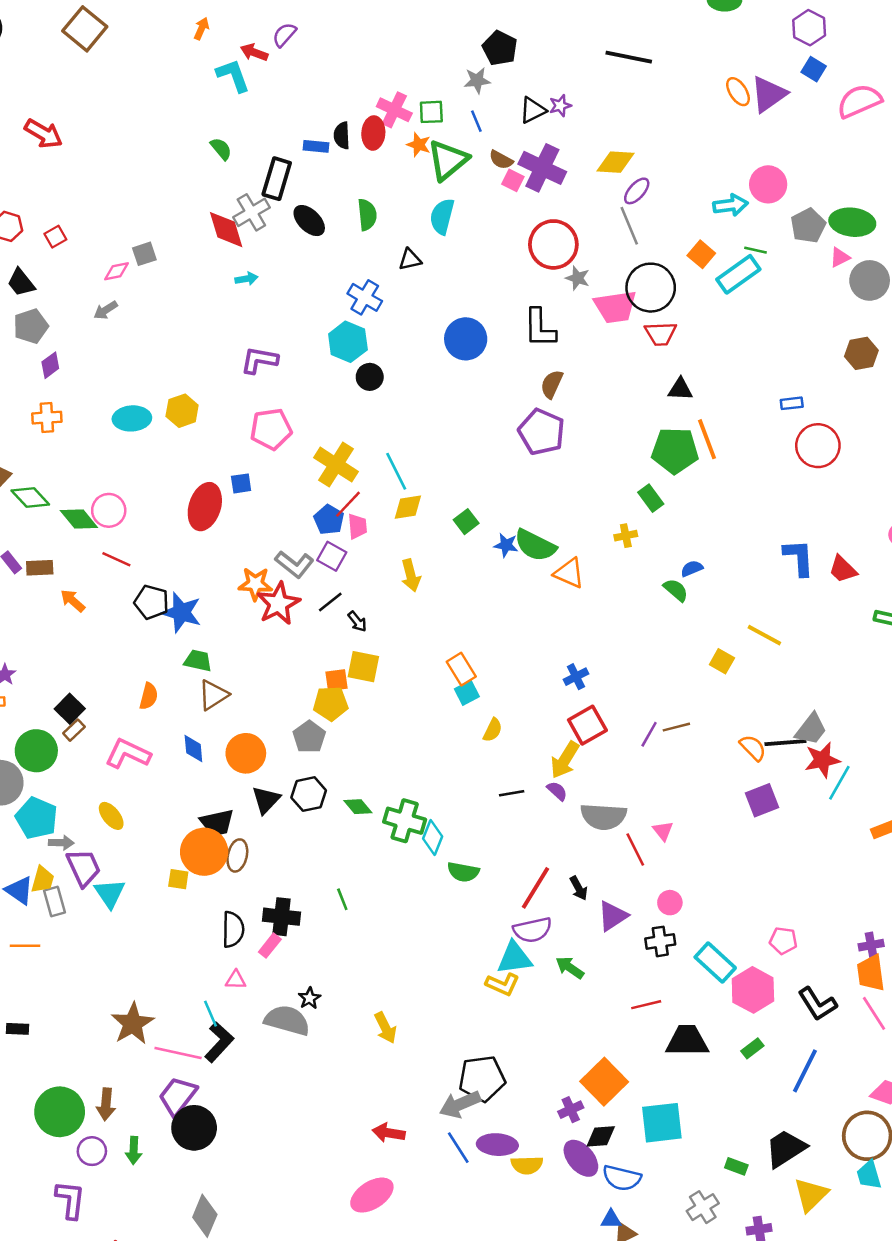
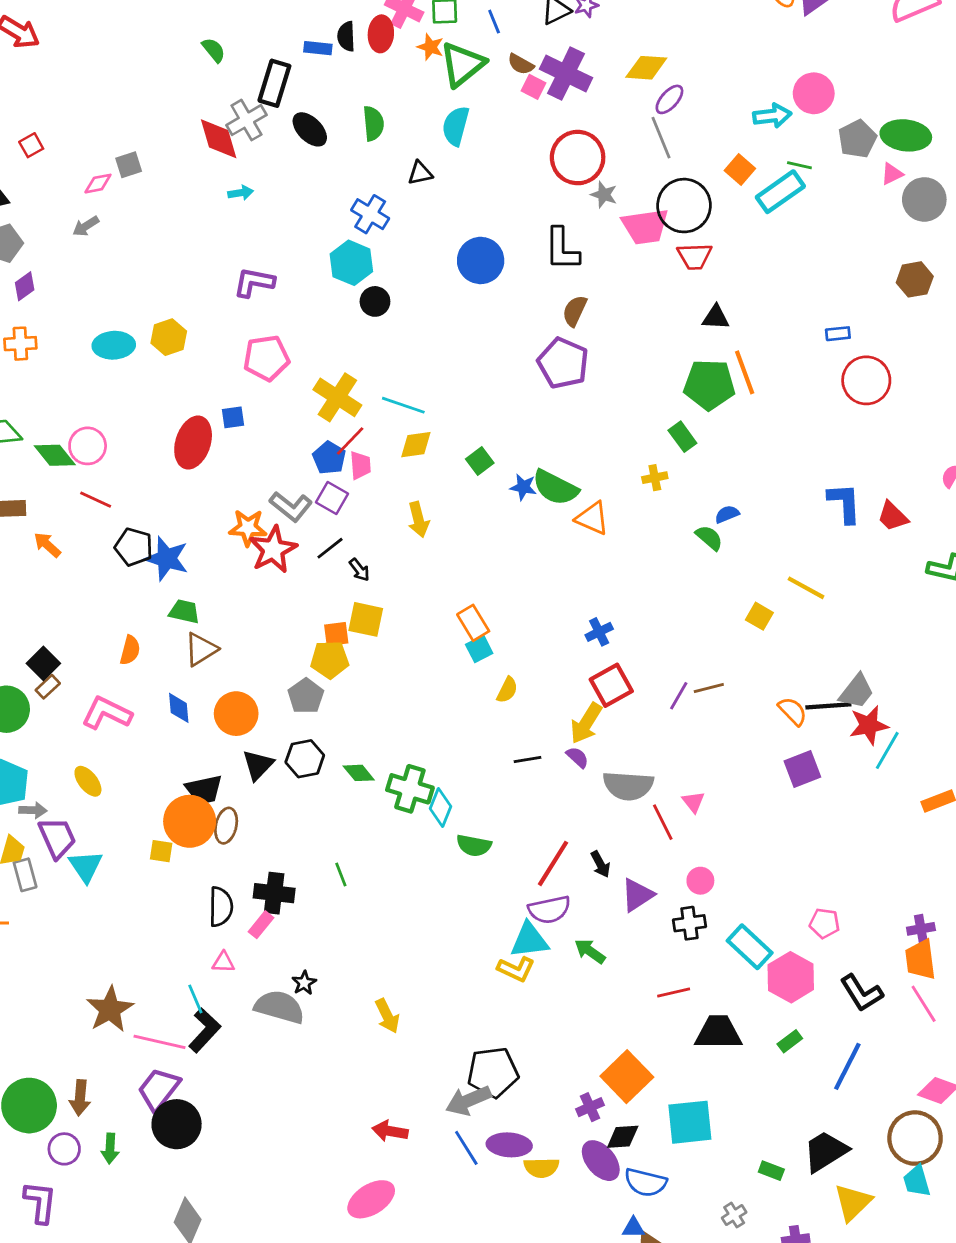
cyan line: (396, 471) -> (403, 405), turned -45
gray cross: (703, 1207) -> (734, 1215), size x0.7

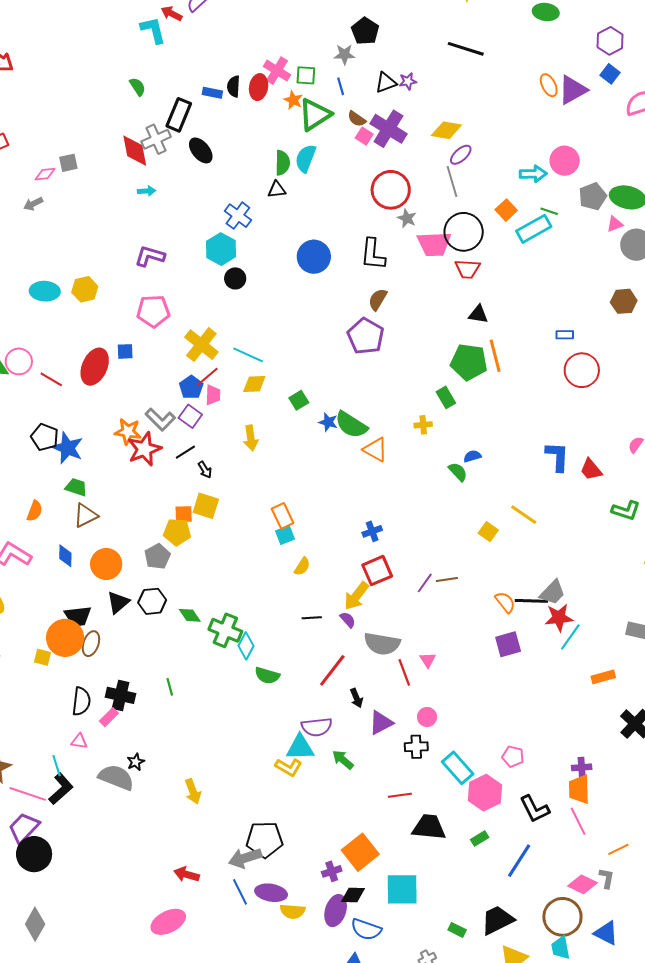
green semicircle: (373, 123) -> (282, 163), moved
red line: (96, 500) -> (51, 379), moved
red line: (553, 863) -> (332, 670), moved
purple ellipse: (601, 1161) -> (336, 911), turned 52

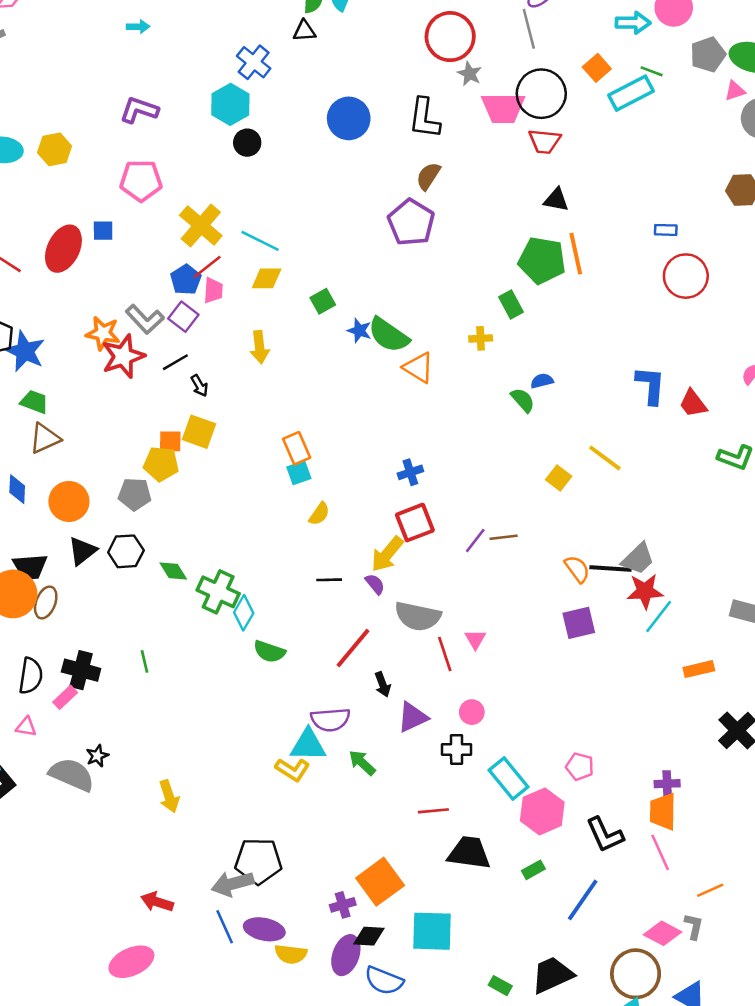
gray pentagon: (157, 556) -> (135, 494), turned 30

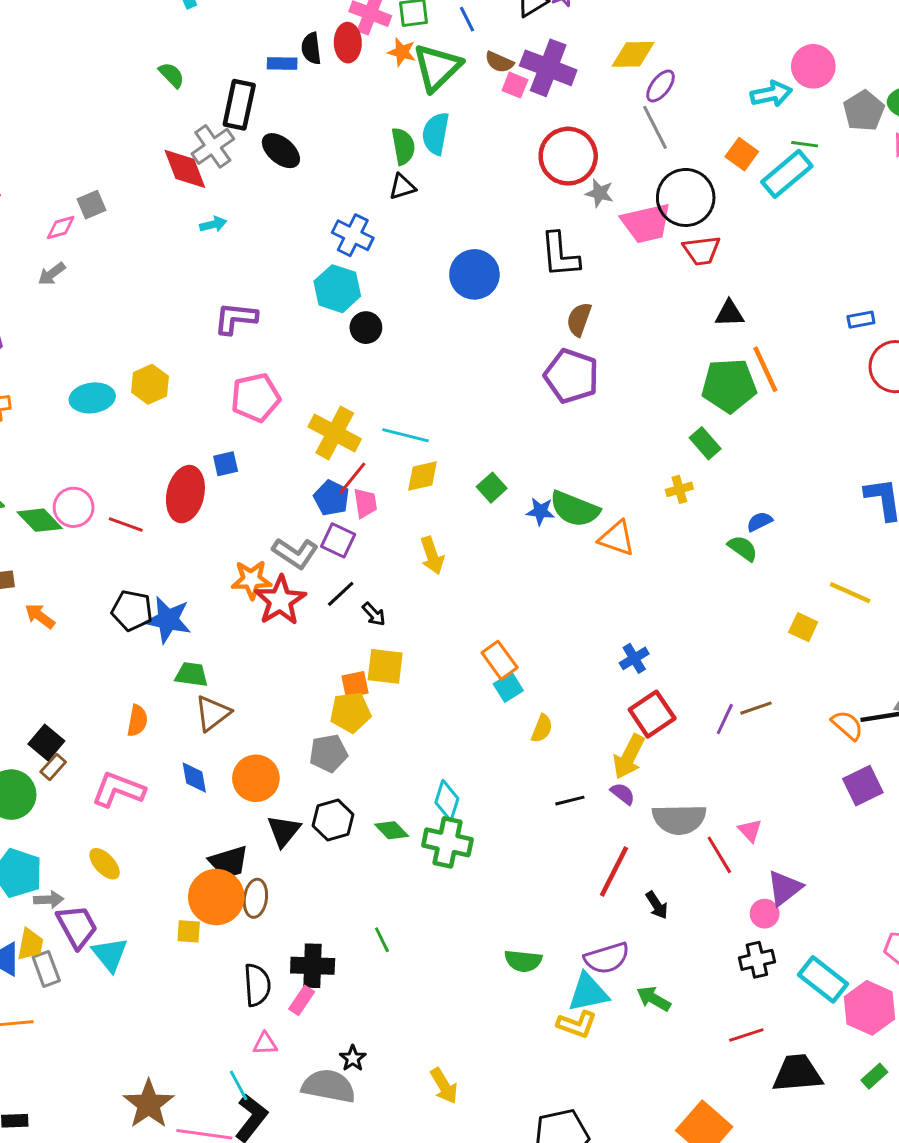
cyan diamond: (244, 613) -> (447, 801), moved
green semicircle: (269, 652) -> (523, 961), moved
purple triangle: (413, 717) -> (785, 888), moved

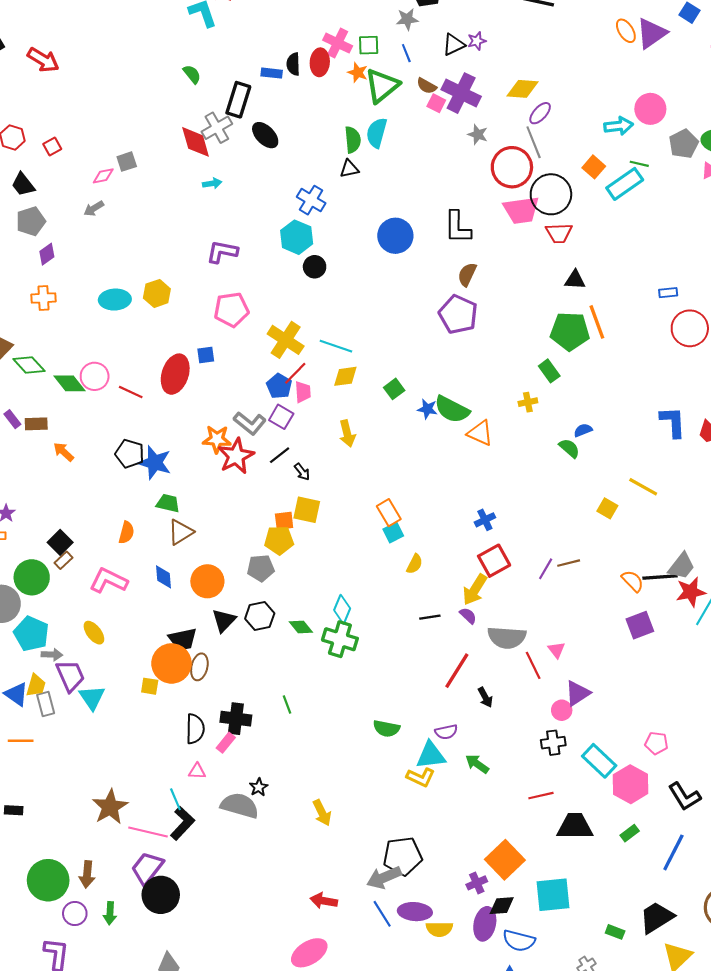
red circle: (568, 156) -> (512, 167), moved
gray star: (600, 193) -> (478, 134), moved
purple semicircle: (607, 958) -> (446, 732), size x0.7

